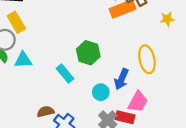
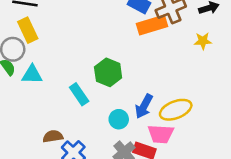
yellow ellipse: (147, 59) -> (176, 110), moved, turned 76
pink trapezoid: (138, 102) -> (161, 134), turned 60

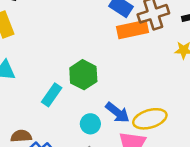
cyan rectangle: (79, 94) -> (52, 95), turned 65
blue arrow: (144, 106) -> (117, 113), turned -85

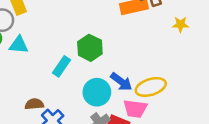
cyan circle: (90, 124) -> (97, 92), size x1.5

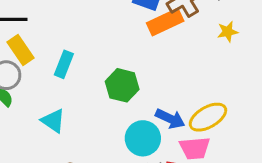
cyan triangle: (19, 45) -> (53, 121), moved, turned 42
cyan rectangle: (61, 66) -> (64, 64), moved

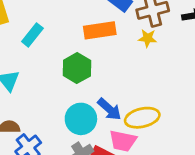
orange rectangle: (165, 22) -> (100, 30), moved
yellow star: (228, 32) -> (148, 38), moved

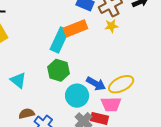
cyan rectangle: (32, 35) -> (60, 40), moved, size x1.4
green hexagon: (77, 68) -> (58, 70), moved

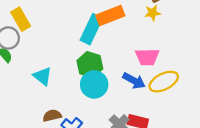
cyan circle: (77, 96) -> (94, 84), moved
pink trapezoid: (111, 104) -> (147, 57), moved

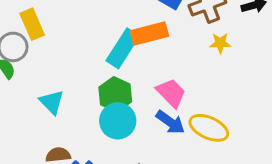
yellow star: (153, 13) -> (220, 43), moved
pink trapezoid: (147, 57) -> (171, 93), moved, turned -140
yellow ellipse: (164, 82) -> (209, 128), turned 44

